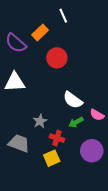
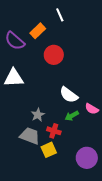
gray trapezoid: (19, 143) -> (30, 136), moved
purple circle: (92, 151) -> (87, 158), moved

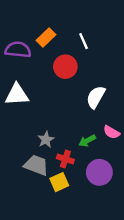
white line: (60, 15) -> (84, 41), moved
purple semicircle: (15, 41) -> (18, 50), turned 145
white semicircle: (69, 95) -> (96, 97), moved, turned 84
purple circle: (87, 158) -> (99, 172), moved

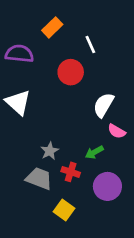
orange rectangle: (46, 38) -> (52, 27), moved
white triangle: (17, 95) -> (18, 102), turned 45
pink semicircle: (112, 132) -> (117, 131), moved
yellow square: (59, 182) -> (64, 210), moved, turned -30

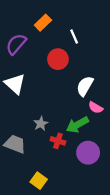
purple semicircle: (19, 54) -> (16, 44), turned -55
green arrow: (94, 152) -> (77, 125), size x1.5
gray trapezoid: (39, 179) -> (15, 144), moved
yellow square: (64, 210) -> (39, 181), moved

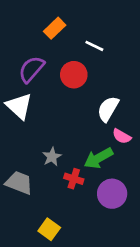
white line: (74, 37) -> (94, 46), turned -40
purple semicircle: (16, 44) -> (31, 69), moved

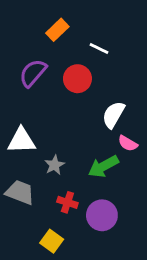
white triangle: (19, 106) -> (21, 141), moved, turned -44
red cross: (74, 179) -> (67, 202), moved
purple circle: (112, 194) -> (102, 215), moved

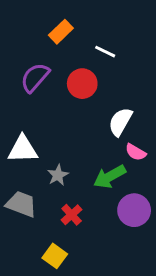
red cross: (67, 202) -> (72, 215), turned 30
purple circle: (102, 215) -> (134, 210), moved

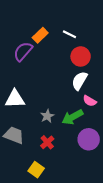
orange rectangle: (61, 32) -> (40, 35), moved
red circle: (82, 84) -> (81, 56), moved
gray star: (58, 175) -> (47, 116), moved

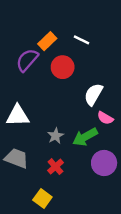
red circle: (81, 56) -> (63, 67), moved

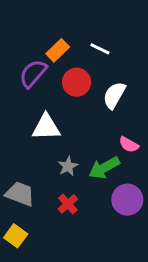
white semicircle: (93, 94) -> (114, 95), moved
white triangle: (18, 116) -> (46, 127), moved
yellow square: (42, 199) -> (16, 236), moved

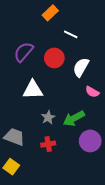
orange rectangle: (58, 50) -> (50, 13), moved
pink semicircle: (129, 145) -> (92, 92), moved
red cross: (68, 204) -> (48, 144), turned 32

